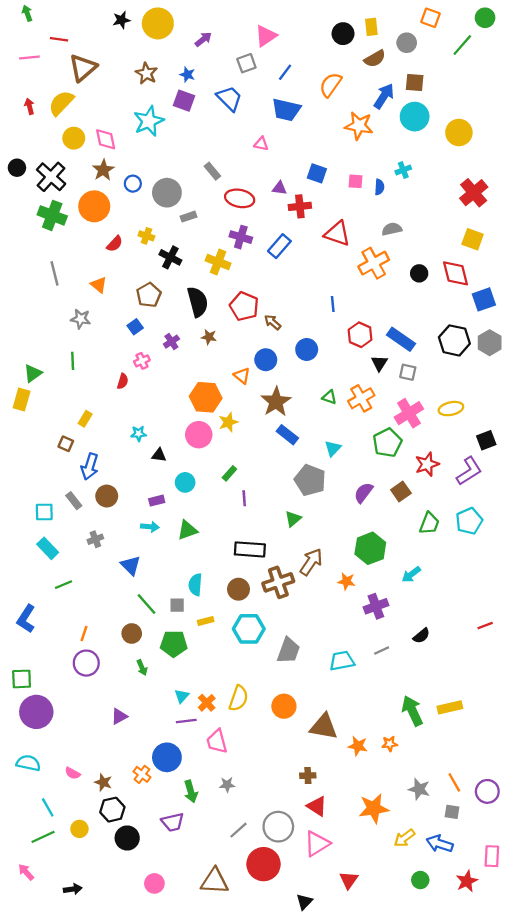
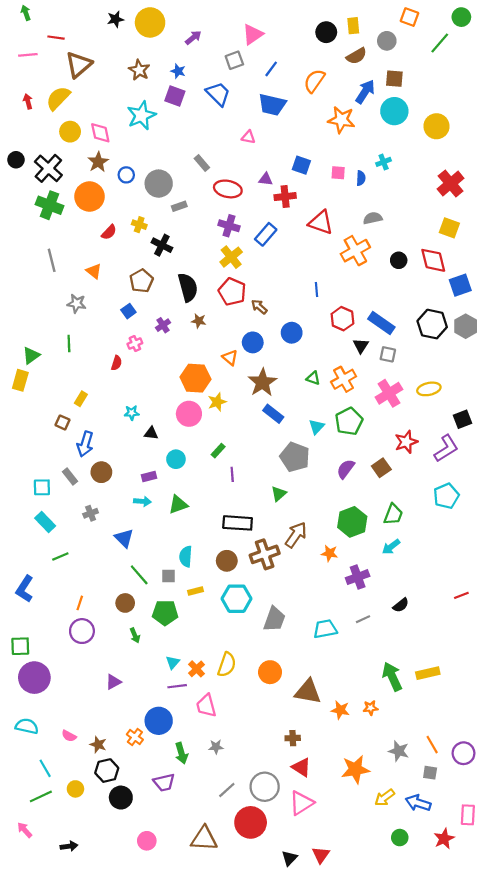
yellow cross: (218, 262) -> (231, 257), moved, turned 30
green pentagon: (387, 443) -> (349, 421), moved
green trapezoid: (429, 523) -> (393, 514), moved
red triangle: (349, 880) -> (321, 855), moved

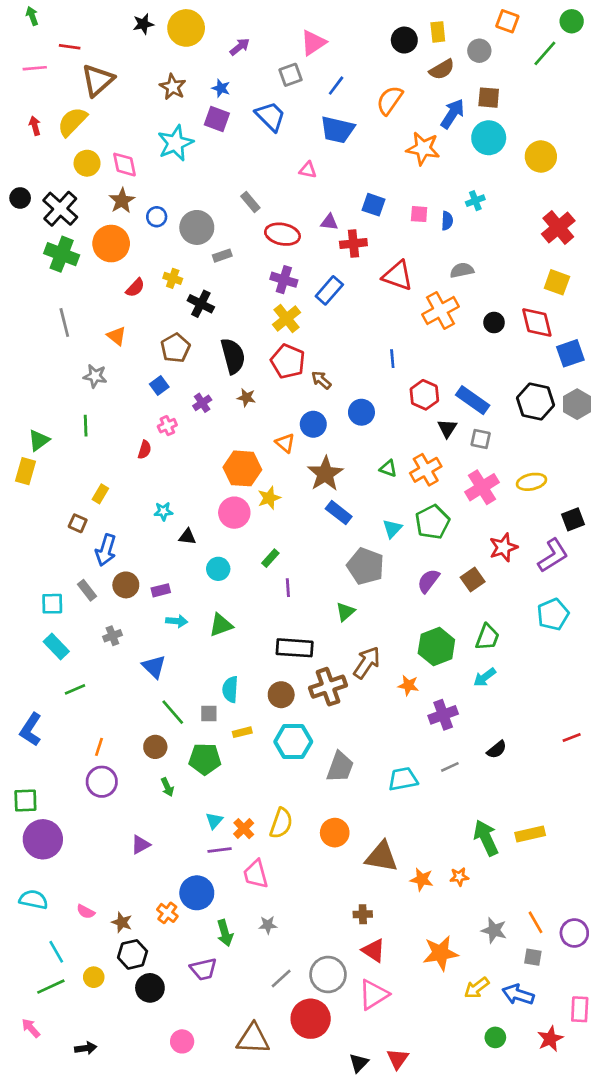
purple rectangle: (149, 476) -> (161, 590), moved

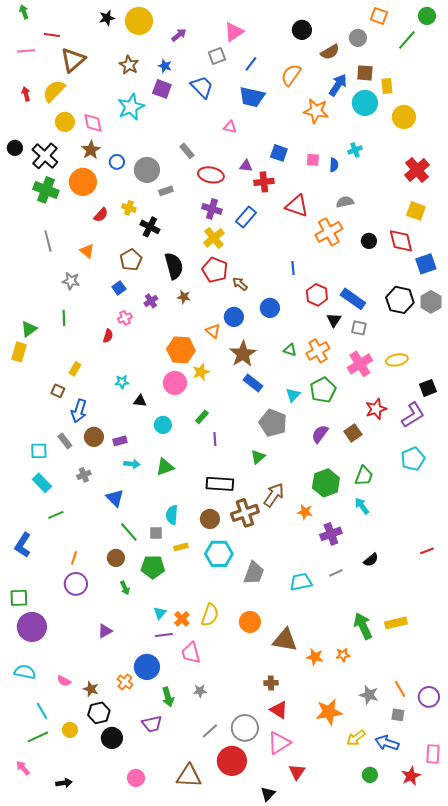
yellow rectangle: (438, 32) -> (387, 86), moved
cyan arrow: (485, 677) -> (362, 506), turned 90
red triangle: (398, 1059) -> (297, 772), moved

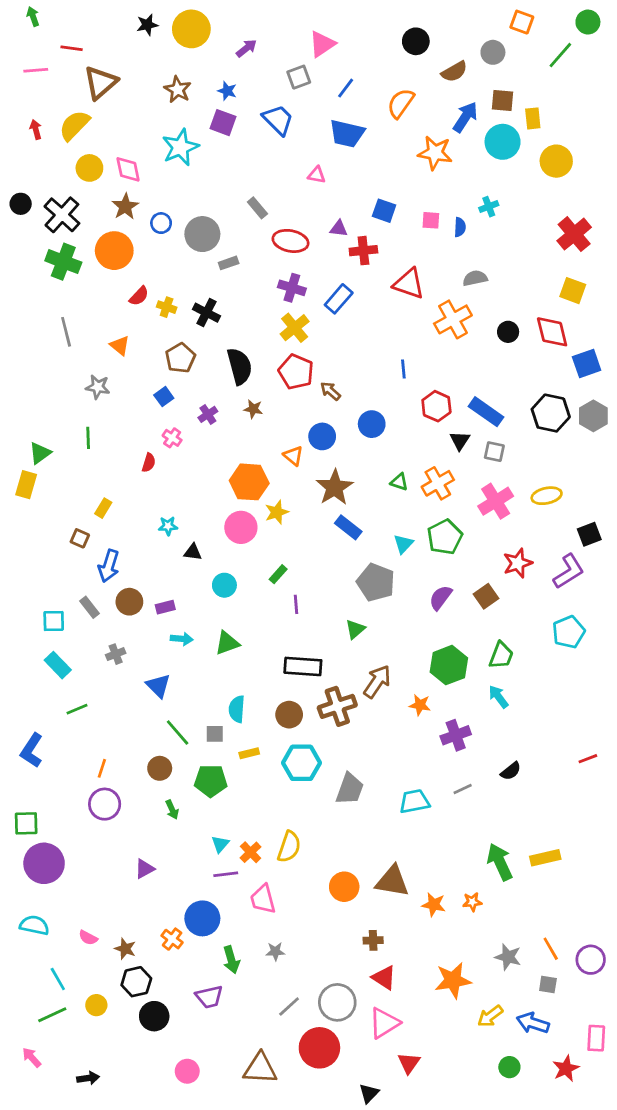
yellow cross: (129, 208) -> (167, 307), moved
pink cross: (125, 318) -> (172, 438), turned -32
orange circle: (250, 622) -> (344, 887), moved

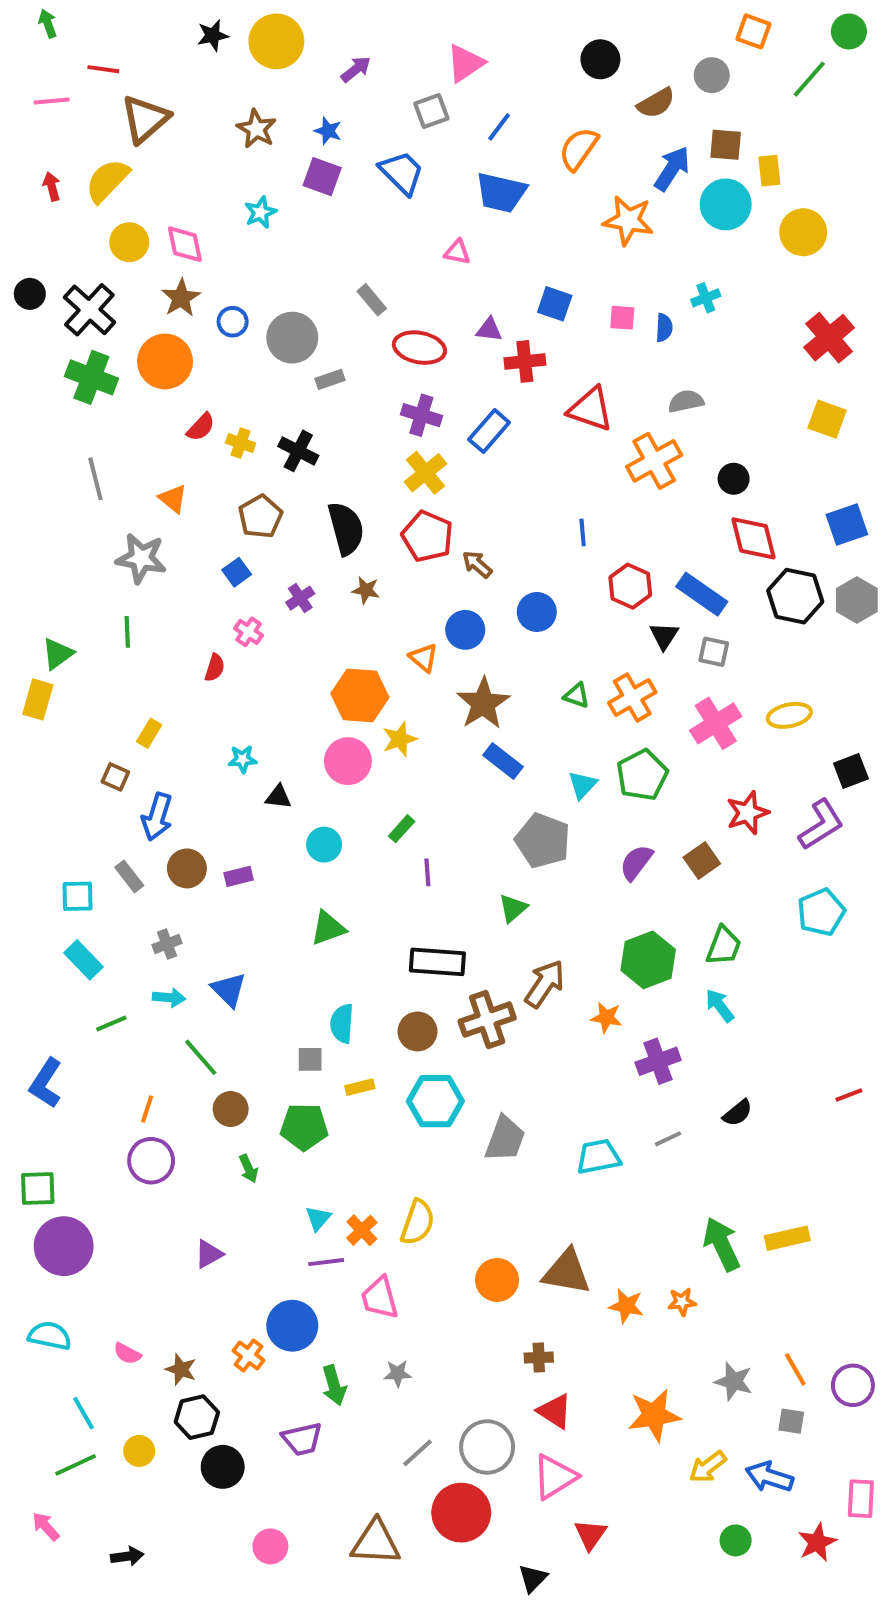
cyan star: (180, 147) -> (260, 212), size x0.6
red diamond: (552, 332) -> (753, 538), moved
gray star: (98, 387) -> (141, 558), size x1.4
cyan arrow: (182, 639) -> (169, 998), moved
green line: (178, 733) -> (201, 1057), moved

